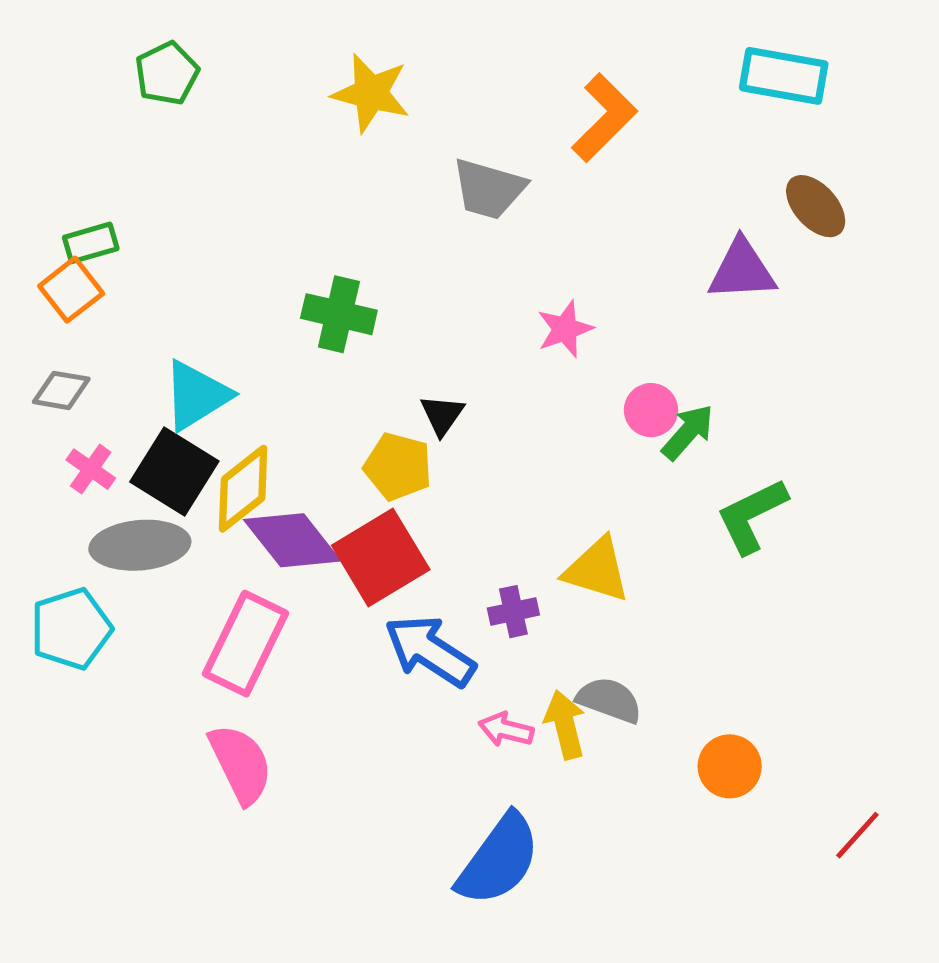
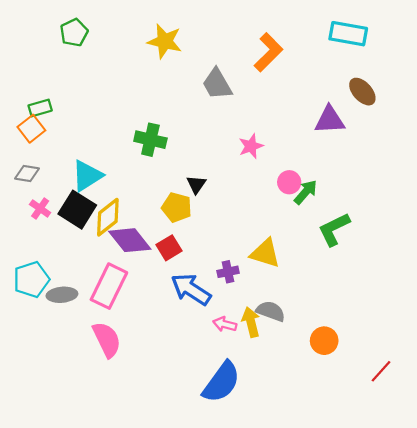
gray trapezoid: (489, 189) -> (217, 84), turned 44
gray ellipse: (140, 545) -> (62, 295), moved, size x0.7
red square: (381, 558) -> (169, 248), size x0.6

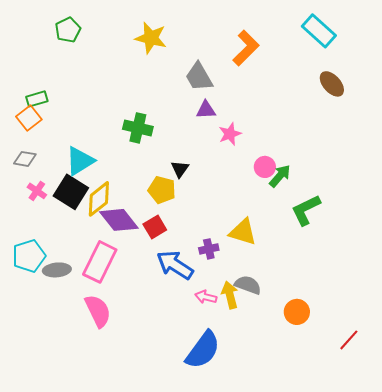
cyan rectangle: (348, 34) -> (319, 31), turned 32
purple triangle: (330, 120) -> (206, 110), moved, size x0.7

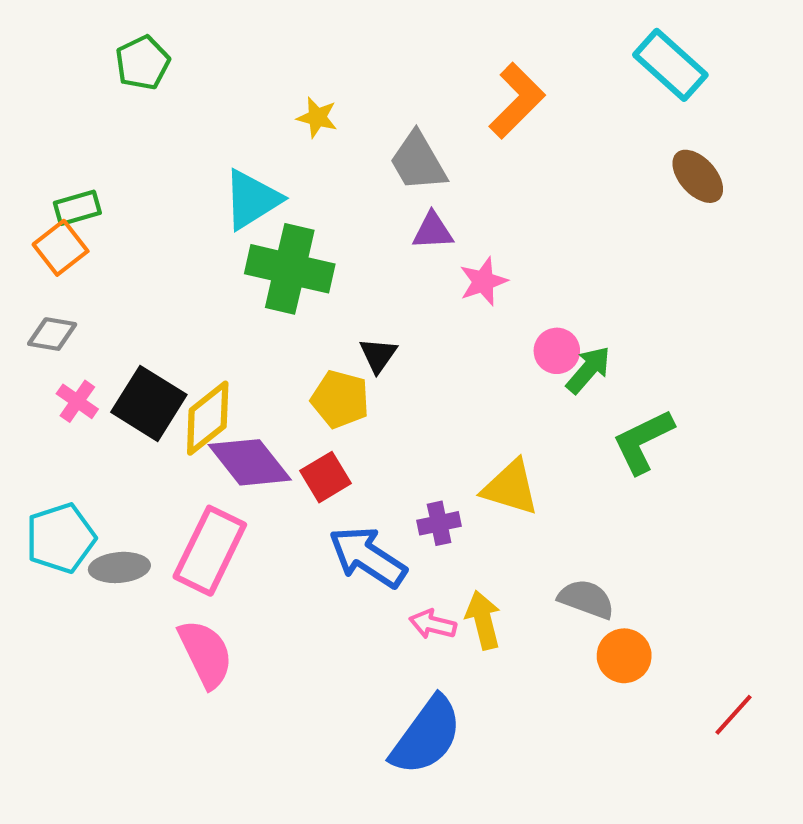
yellow star: (151, 38) -> (317, 117), moved, size x0.6
green cross: (138, 128) -> (290, 269), size x1.4
cyan triangle: (80, 161) -> (252, 199), moved
gray semicircle: (248, 285) -> (586, 599), moved

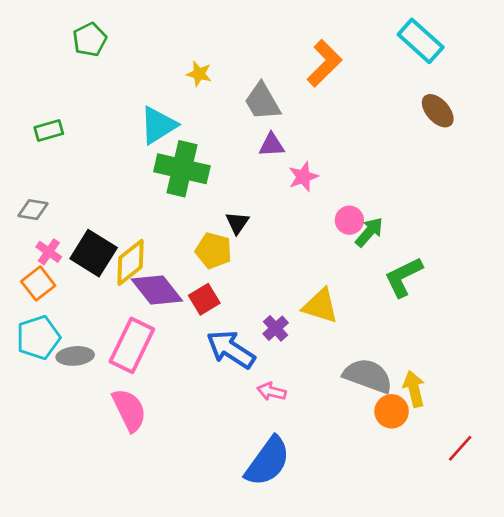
orange square: (61, 248) -> (38, 283), moved
purple cross: (439, 523) -> (276, 328), turned -30
gray semicircle: (586, 599) -> (368, 376), size x1.4
yellow arrow: (483, 620) -> (414, 389), moved

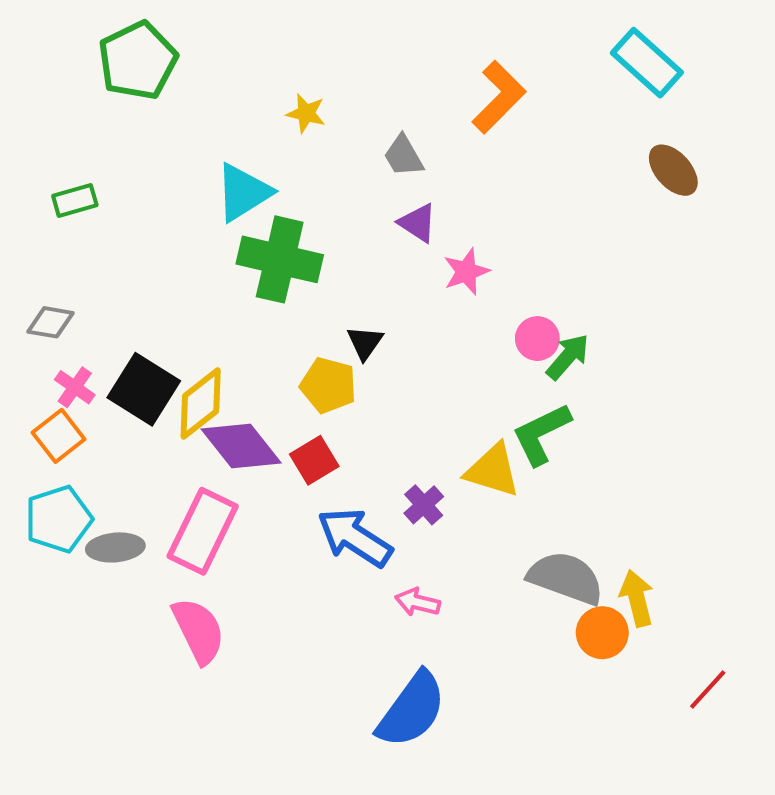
green pentagon: (90, 40) -> (138, 61), size x1.5
gray trapezoid: (262, 102) -> (403, 156), size x0.7
purple triangle: (272, 145) -> (418, 223), turned 36
green L-shape: (403, 277) -> (541, 434), moved

